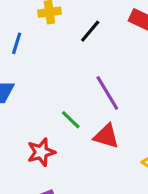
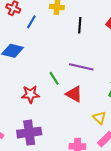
black line: (90, 31) -> (80, 25), turned -49
purple line: (107, 93) -> (81, 67), turned -60

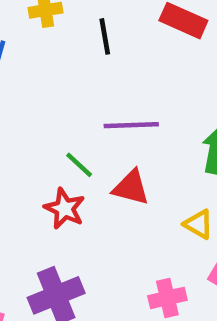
red star: (30, 94) -> (65, 209), moved, turned -30

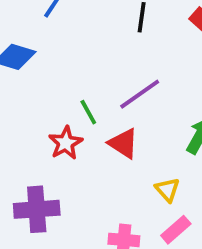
purple line: (131, 125) -> (140, 94), turned -51

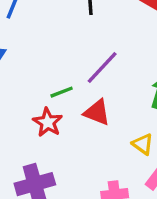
green line: (88, 112) -> (62, 92), turned -70

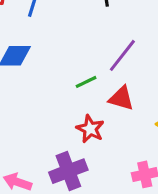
red star: (48, 122) -> (90, 129), moved

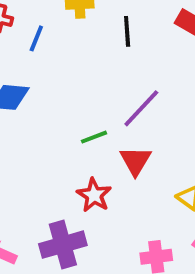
red triangle: (121, 98) -> (135, 161), turned 40

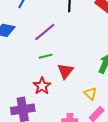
purple line: (141, 108) -> (45, 32), moved

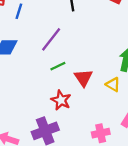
yellow triangle: (90, 93) -> (113, 85), moved

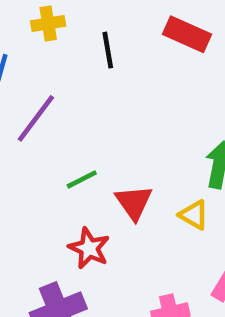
purple line: (51, 39) -> (36, 118), moved

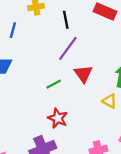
purple line: (36, 118) -> (68, 48), moved
red triangle: (134, 202) -> (83, 74), moved

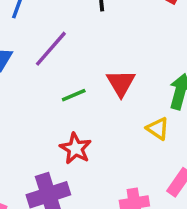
purple line: (68, 48) -> (51, 49), moved

